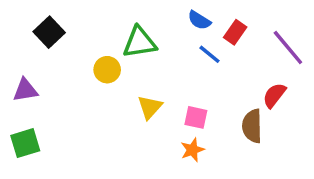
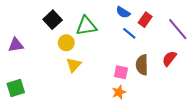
black square: (49, 32) -> (53, 20), moved
purple triangle: (25, 90) -> (16, 45), moved
yellow triangle: (150, 107) -> (74, 65), moved
brown semicircle: (252, 126) -> (142, 65), moved

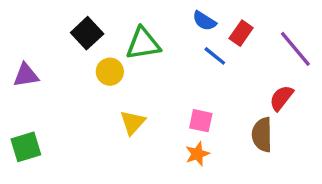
yellow triangle: (74, 65) -> (133, 122), moved
brown semicircle: (142, 65) -> (262, 135), moved

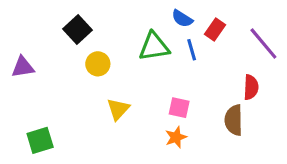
green triangle: (143, 44) -> (154, 47), moved
blue line: (215, 56) -> (192, 50), turned 35
red semicircle: (281, 98) -> (251, 87), turned 145
green square: (26, 147) -> (40, 140), moved

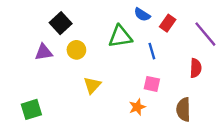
blue line: (192, 50) -> (152, 51), moved
purple triangle: (23, 67) -> (44, 52), moved
pink square: (179, 108) -> (152, 84), moved
brown semicircle: (234, 120) -> (183, 109), moved

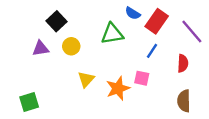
red rectangle: (168, 23) -> (157, 21), size x1.5
blue line: (152, 51) -> (152, 51), moved, turned 49
orange star: (137, 107) -> (118, 88), moved, size x1.5
brown semicircle: (183, 109) -> (184, 101), moved

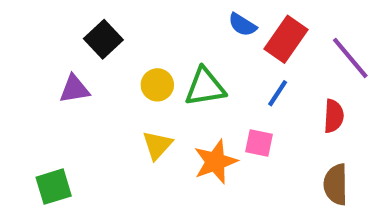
green triangle: (112, 34) -> (205, 87), moved
yellow circle: (71, 46) -> (157, 85), moved

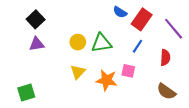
black square: (103, 39) -> (36, 19), moved
orange star: (215, 162) -> (107, 80), turned 30
brown semicircle: (336, 184) -> (166, 91), turned -54

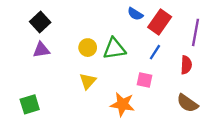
purple line: (174, 29) -> (196, 32), turned 50
orange star: (107, 80) -> (122, 104), moved

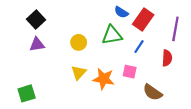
green triangle: (114, 49) -> (112, 35), moved
brown semicircle: (187, 103) -> (152, 92), moved
orange star: (122, 104) -> (104, 79), moved

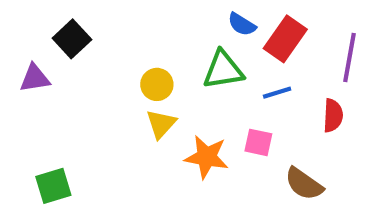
purple triangle: (37, 44) -> (35, 78), moved
blue line: (139, 47) -> (277, 93), turned 40
yellow triangle: (79, 73) -> (161, 124), moved

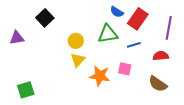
black square: (72, 39) -> (45, 18), moved
red semicircle: (333, 116) -> (161, 56), turned -98
brown semicircle: (304, 184) -> (158, 84), moved

